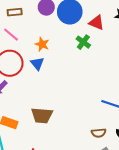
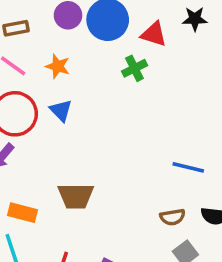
green cross: (83, 42) -> (134, 68), turned 32
orange star: (42, 44) -> (58, 66), moved

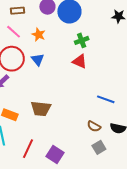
red triangle: (154, 34) -> (80, 61), moved
brown semicircle: (173, 217) -> (94, 126), turned 32

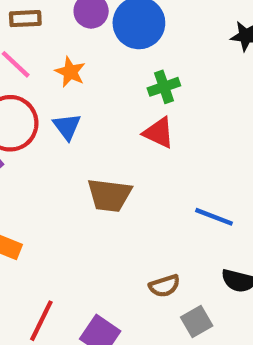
brown trapezoid: (41, 109) -> (109, 195), moved
brown semicircle: (94, 126) -> (165, 286), moved, turned -48

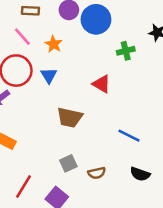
green cross: (164, 87) -> (126, 51), moved
gray square: (197, 321) -> (68, 163), moved

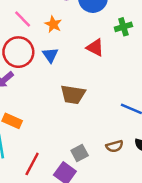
red triangle: (102, 84) -> (95, 48), moved
gray square: (68, 163) -> (80, 153), moved
brown semicircle: (97, 173) -> (115, 146), moved

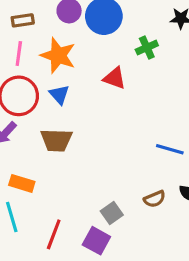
pink line: (23, 19) -> (19, 54), turned 60
orange star: (53, 24) -> (58, 55), size x1.6
brown trapezoid: (73, 95) -> (56, 140), moved

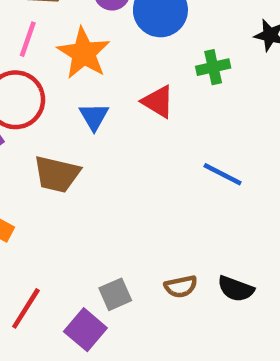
blue triangle: (59, 95) -> (94, 117), moved
blue line: (170, 149) -> (223, 174), moved

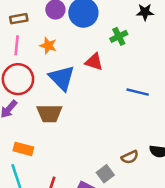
orange star: (84, 53) -> (48, 46), size x0.6
blue triangle: (94, 117) -> (62, 78), size x1.6
gray square: (115, 294) -> (105, 174), moved

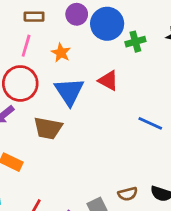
green cross: (119, 36) -> (135, 42), moved

